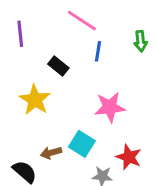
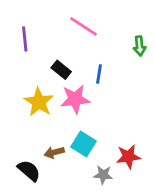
blue line: (98, 51) -> (99, 74), moved
pink star: (110, 107) -> (75, 99), moved
red star: (129, 157) -> (128, 157), turned -30

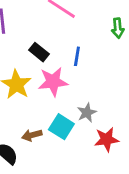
gray star: (103, 175) -> (87, 113), moved, turned -30

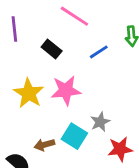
black rectangle: (39, 52) -> (52, 49), moved
blue line: (77, 56) -> (99, 52), moved, turned 48

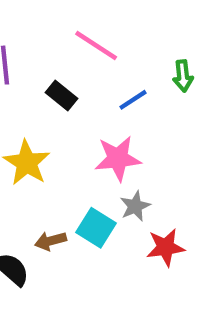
pink star: (66, 90) -> (118, 158), moved

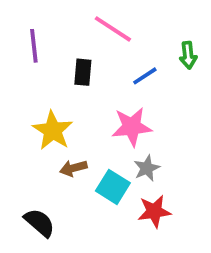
black rectangle: (61, 95) -> (83, 72), turned 56
brown arrow: (51, 241) -> (73, 168), moved
red star: (166, 247) -> (154, 211), moved

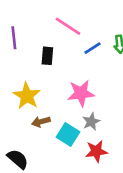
blue line: (145, 76) -> (93, 48), moved

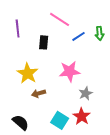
gray star: (91, 122) -> (86, 93), moved
cyan square: (68, 135) -> (60, 120), moved
red star: (96, 151) -> (82, 116), turned -30

